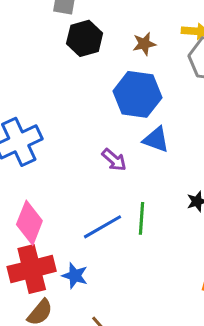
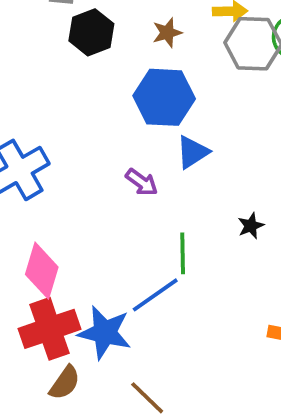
blue triangle: (156, 140) -> (193, 152), turned -48
blue line: (103, 227) -> (155, 295), moved
blue star: (75, 276) -> (105, 333), size x1.6

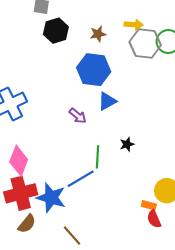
black star: (251, 226) -> (127, 144), moved

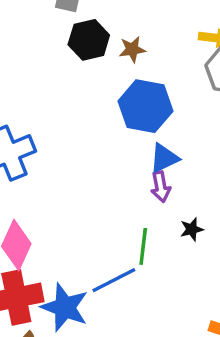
brown star: (98, 34) -> (132, 49), moved
purple arrow: (78, 116) -> (161, 187), moved, turned 36

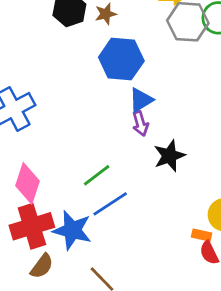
black star: (192, 229) -> (169, 156), size x1.6
green line: (143, 246) -> (97, 175), moved, turned 52

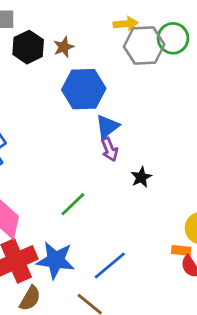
black star: (169, 156) -> (141, 177), size x0.7
blue line: (110, 204) -> (110, 265), moved

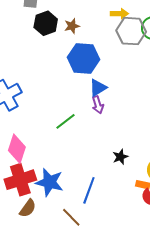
black star: (141, 177) -> (120, 157), moved
green line: (73, 204) -> (66, 121), moved
blue line: (110, 265) -> (89, 190), turned -36

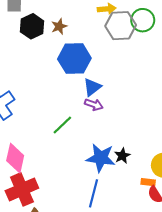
purple arrow: (98, 105) -> (94, 105), turned -48
blue star: (49, 182) -> (101, 158), moved

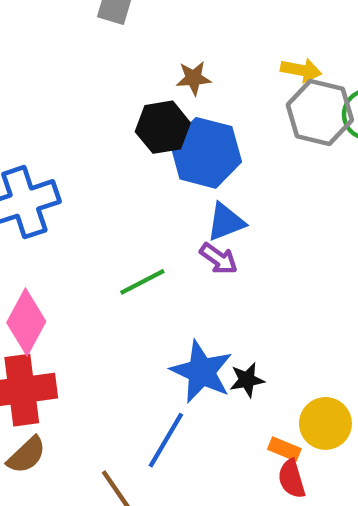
black hexagon: (32, 26) -> (163, 127), moved

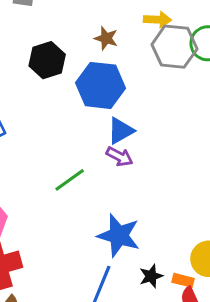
brown star: (194, 78) -> (106, 38), moved, turned 30
black hexagon: (163, 127) -> (47, 60), moved
black star: (247, 380) -> (151, 276), moved

